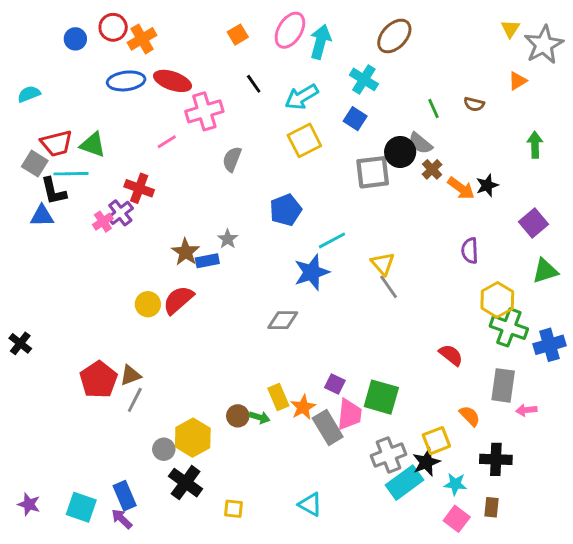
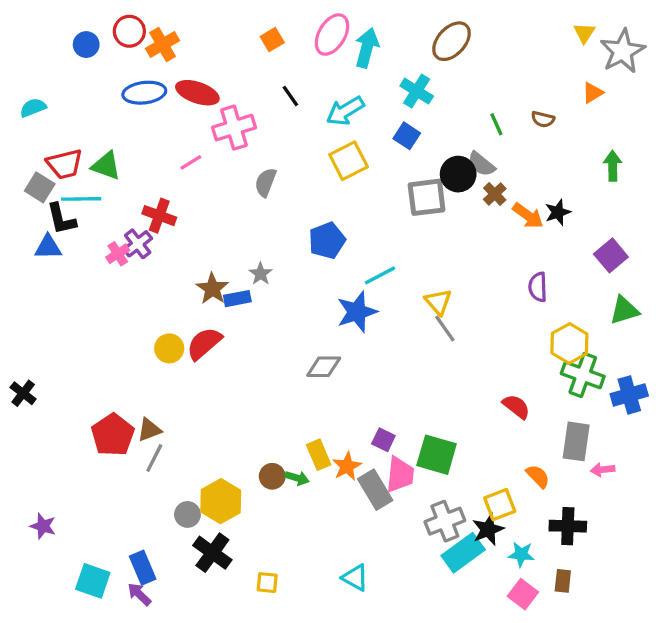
purple star: (29, 504) -> (43, 526), moved

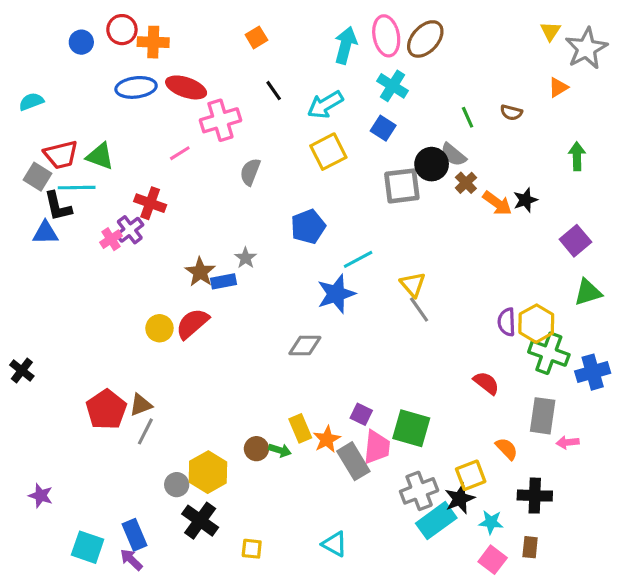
pink ellipse: (332, 35) -> (386, 36), moved, turned -42
orange cross: (163, 45) -> (153, 42), turned 32
purple semicircle: (538, 287) -> (507, 322), moved

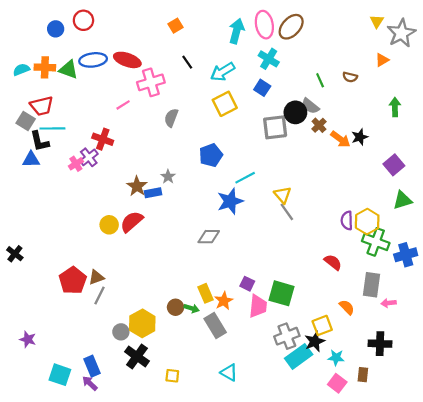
orange cross: (153, 42) -> (45, 67), moved
green triangle: (100, 156) -> (68, 70), moved
gray rectangle: (353, 461) -> (215, 325), moved
black cross: (535, 496) -> (380, 344), moved

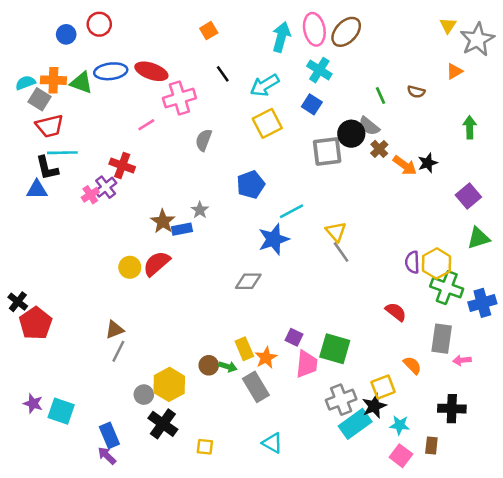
gray square: (26, 121) -> (39, 99), moved
red pentagon: (73, 280) -> (36, 323), moved
cyan square: (60, 375) -> (61, 411), moved

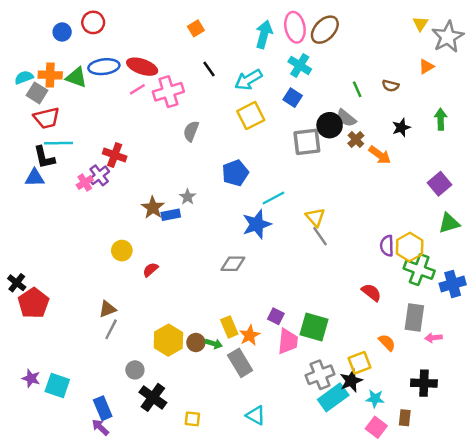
pink line: (146, 125) -> (137, 89), moved
black star: (428, 163) -> (401, 128), moved
red semicircle: (157, 263) -> (150, 270), moved, size x0.6
yellow hexagon: (169, 384) -> (168, 340), moved

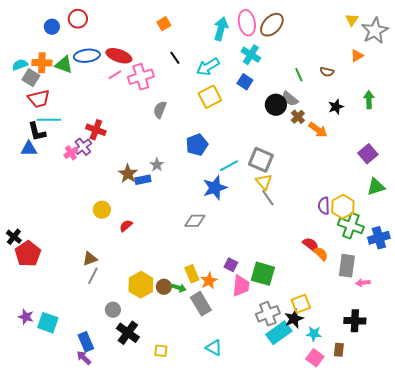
gray square: (307, 142) -> (261, 160), moved, turned 30
orange semicircle: (387, 343) -> (321, 254), moved

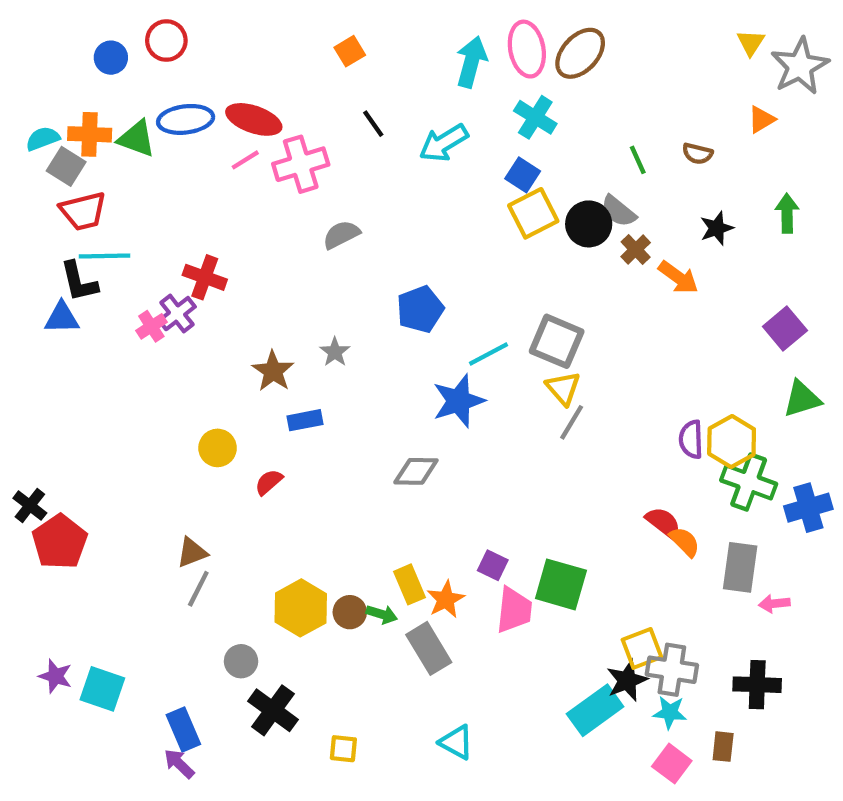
yellow square: (210, 97) -> (533, 213), moved
gray semicircle: (160, 110) -> (341, 235), turned 42
blue rectangle: (143, 180) -> (305, 420), moved
gray line: (268, 198) -> (572, 422), turned 66
gray cross: (268, 314) -> (672, 670), moved, turned 30

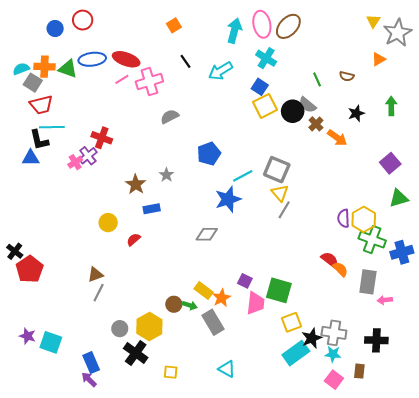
yellow rectangle: (410, 584) -> (204, 290), turned -30
yellow hexagon: (301, 608) -> (149, 327), moved
yellow square: (642, 648) -> (292, 322), moved

